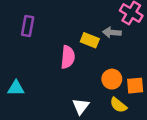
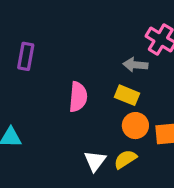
yellow rectangle: (90, 40) -> (127, 95), moved
yellow semicircle: (118, 105) -> (125, 159), moved, turned 108

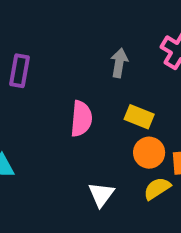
gray arrow: (135, 65) -> (119, 63), moved, turned 95
yellow semicircle: (125, 159) -> (157, 188), moved

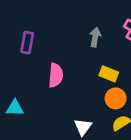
pink semicircle: (81, 119) -> (56, 75), moved

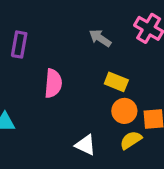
gray arrow: (95, 37) -> (100, 38), turned -66
white triangle: (83, 127) -> (86, 145), turned -42

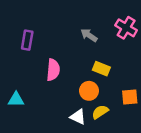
orange circle: (124, 111) -> (89, 91), moved
yellow semicircle: (131, 140) -> (100, 112), moved

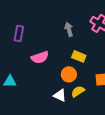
gray arrow: (89, 35) -> (69, 29), turned 40
pink semicircle: (53, 70) -> (40, 57), turned 66

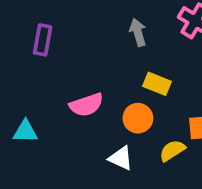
pink semicircle: (40, 57) -> (86, 105), moved
yellow semicircle: (78, 91) -> (172, 151), moved

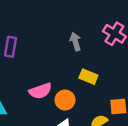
orange circle: (138, 118) -> (65, 100), moved

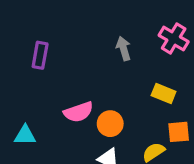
yellow rectangle: (88, 77) -> (164, 94), moved

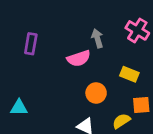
pink semicircle: (78, 112) -> (79, 58), moved
orange circle: (110, 124) -> (96, 93), moved

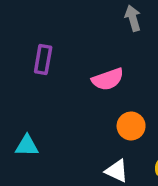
gray arrow: (97, 38) -> (133, 18), moved

